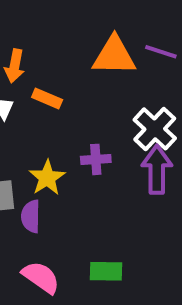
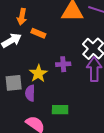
green rectangle: (106, 271) -> (60, 110), moved

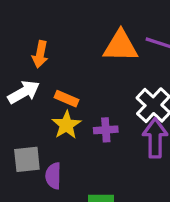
orange rectangle: (38, 33) -> (66, 99), moved
yellow star: (38, 73) -> (66, 125), moved

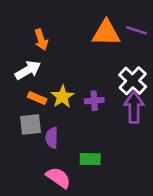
orange arrow: (40, 54) -> (41, 40), turned -30
orange rectangle: (66, 99) -> (37, 98), moved

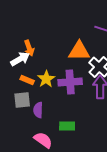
orange triangle: (106, 33) -> (79, 51), moved
orange arrow: (41, 40) -> (29, 48), moved
purple cross: (94, 101) -> (70, 82), size x1.6

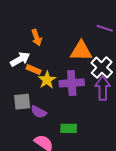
orange arrow: (29, 48) -> (37, 38), moved
orange rectangle: (27, 80) -> (34, 70), moved
purple semicircle: (38, 110) -> (39, 112), turned -63

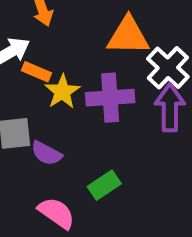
green rectangle: (69, 128) -> (104, 185), turned -35

